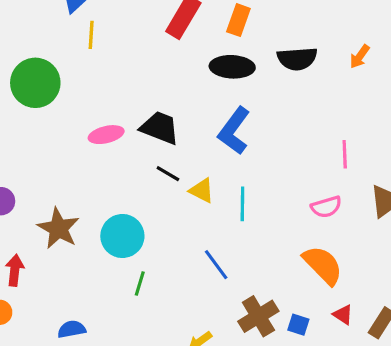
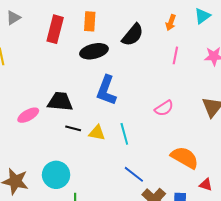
black semicircle: (297, 59) -> (133, 35), turned -30
pink line: (345, 154) -> (175, 55), moved, turned 30
pink semicircle: (326, 207) -> (164, 108), moved
blue line: (216, 265) -> (134, 174), moved

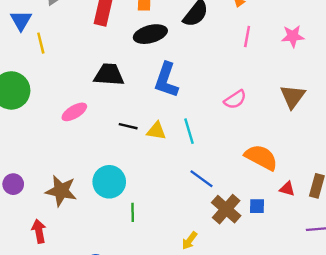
black trapezoid: (60, 102) -> (109, 75), moved

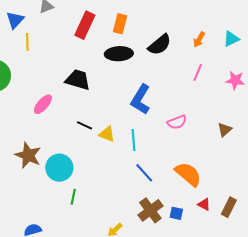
blue L-shape: (166, 80) -> (141, 99), moved
brown triangle: (293, 96) -> (225, 130), size x0.7
pink ellipse: (74, 112) -> (43, 104), turned -30
blue line: (202, 179) -> (144, 173), moved
brown star: (61, 191) -> (28, 155), moved

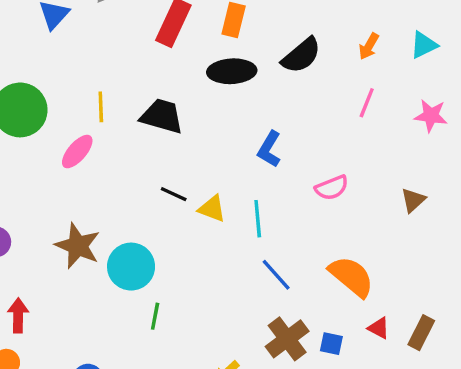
yellow line: (27, 42) -> (101, 107), moved
blue L-shape: (141, 99) -> (269, 149), size x0.7
pink ellipse: (43, 104) -> (77, 152), moved

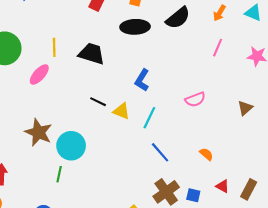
cyan triangle: (424, 45) -> (253, 13), turned 48
blue L-shape: (269, 149) -> (142, 80), moved
cyan line: (258, 219) -> (149, 118), turned 30
orange semicircle: (351, 276) -> (206, 154), size x0.5
green line: (155, 316) -> (59, 174), moved

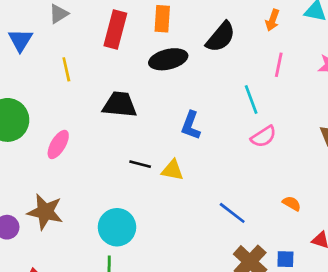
yellow line: (54, 47) -> (66, 69), moved
cyan line: (149, 118) -> (251, 99), moved, turned -35
brown star: (38, 132) -> (45, 212), moved

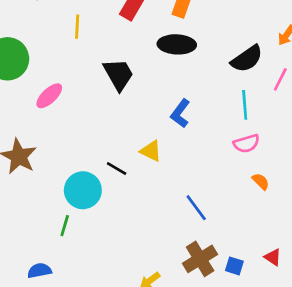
black semicircle: (221, 37) -> (247, 59), moved
black trapezoid: (120, 105) -> (118, 74), turned 39
black line: (140, 164) -> (117, 168), moved
orange semicircle: (292, 204) -> (261, 181), moved

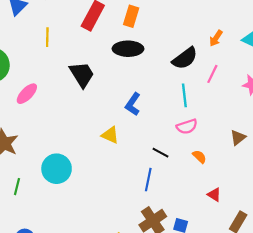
black line: (117, 168) -> (161, 153), moved
blue line: (196, 208) -> (148, 180), turned 50
green line: (65, 226) -> (17, 187), moved
red triangle: (273, 257) -> (214, 195), moved

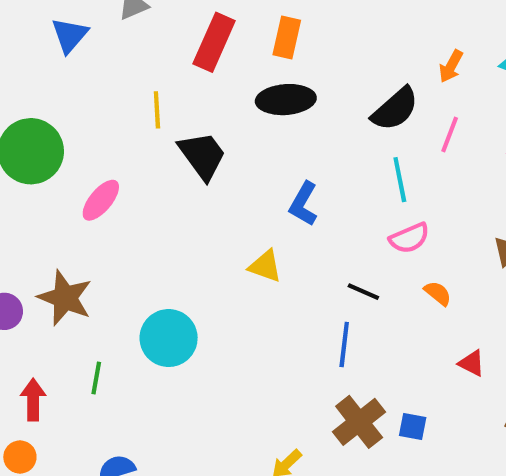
yellow line: (47, 37) -> (157, 110), moved

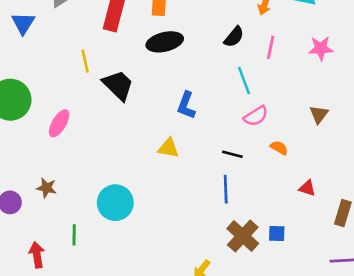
black semicircle: (395, 109) -> (234, 37), size x0.7
brown star: (65, 298) -> (47, 188), size x0.6

